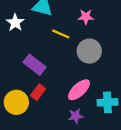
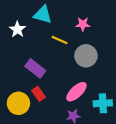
red rectangle: (38, 92) -> (38, 94), turned -72

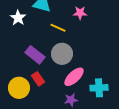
gray circle: (86, 56) -> (62, 54), moved

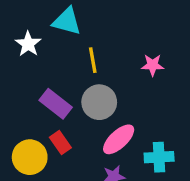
pink star: (80, 13) -> (153, 65), moved
yellow line: (58, 28) -> (93, 60), turned 56

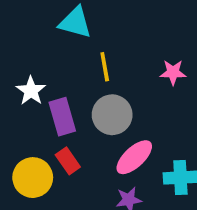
white star: (28, 44) -> (31, 91), moved
purple rectangle: (56, 104) -> (62, 117), turned 36

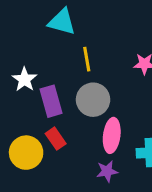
pink ellipse: (134, 157) -> (112, 135), turned -40

